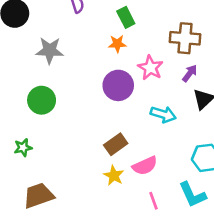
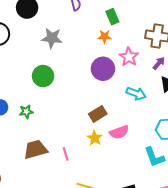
pink line: (153, 201) -> (66, 154), moved

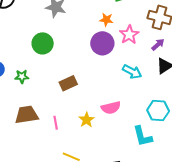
orange star: (104, 36) -> (106, 20), moved
brown rectangle: (98, 114) -> (68, 83), moved
yellow star: (95, 138) -> (87, 120), moved

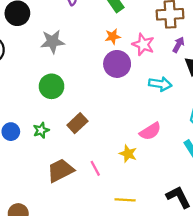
brown rectangle: (68, 83) -> (77, 123), moved

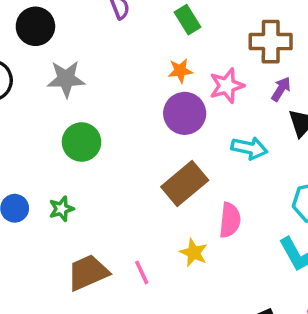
gray star: (52, 42) -> (66, 79), moved
pink star: (143, 44) -> (227, 86), turned 30
brown rectangle: (77, 123) -> (185, 183), moved, size x1.4
pink semicircle: (150, 131) -> (230, 220), turned -55

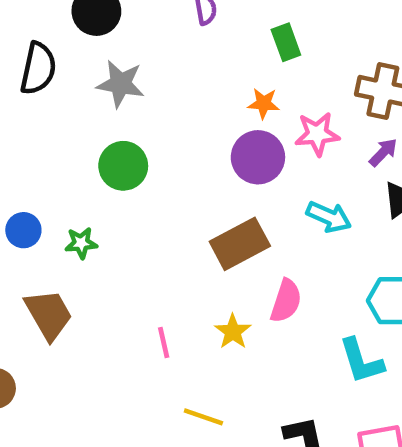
brown trapezoid: (88, 273) -> (49, 314), moved, turned 72

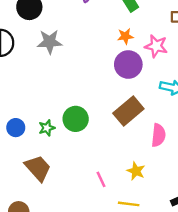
pink star: (317, 134) -> (156, 46), turned 30
green circle: (123, 166) -> (76, 119), moved
yellow star: (233, 332) -> (136, 171), moved
pink line: (164, 342) -> (101, 179), moved

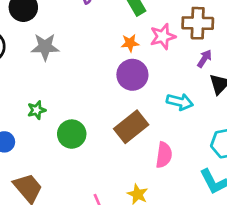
pink star: (156, 46) -> (163, 36), moved, turned -30
green star: (47, 128) -> (37, 110), moved

